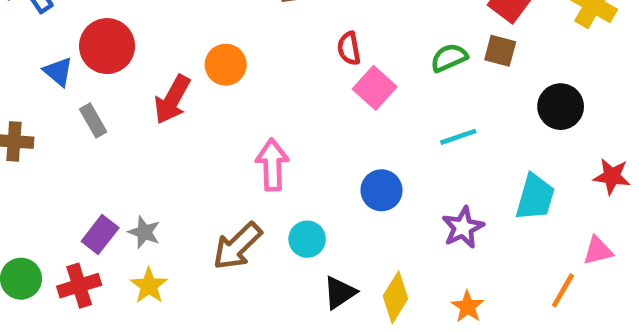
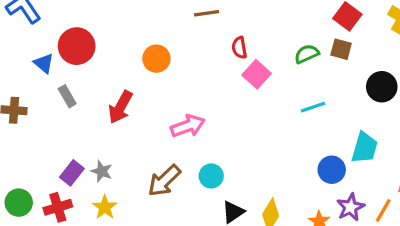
red arrow: (172, 100) -> (120, 107), moved
pink arrow: (272, 165) -> (188, 126), turned 72
blue circle: (382, 190) -> (332, 170), moved
purple star: (463, 227) -> (350, 207), moved

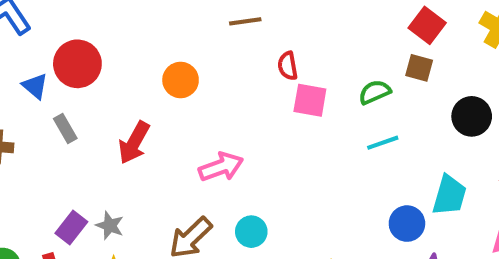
green semicircle: (307, 54) -> (375, 92), moved
pink square: (257, 74) -> (310, 100), turned -32

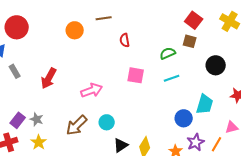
red circle: (77, 64) -> (17, 27), moved
orange circle: (181, 80) -> (75, 30), moved
pink square: (310, 100) -> (136, 75), moved

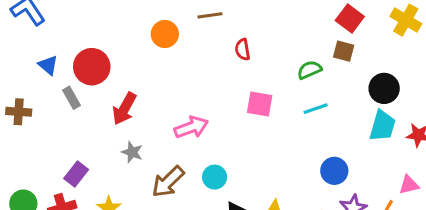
red circle: (17, 27) -> (92, 67), moved
cyan trapezoid: (205, 104) -> (382, 126), moved
gray star: (37, 119) -> (132, 152), moved

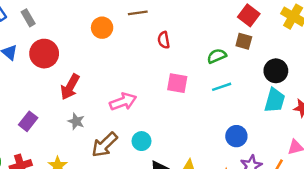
gray rectangle: (72, 98) -> (28, 18), moved
purple rectangle: (76, 174) -> (28, 121), moved

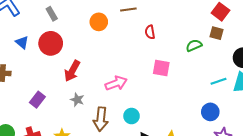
gray rectangle: (28, 18) -> (52, 14), moved
cyan line: (222, 87) -> (218, 81), moved
brown arrow: (105, 145) -> (101, 119), turned -40

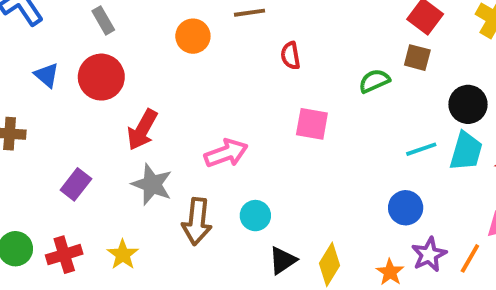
gray star: (77, 100) -> (152, 184), size x1.5

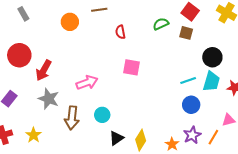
red circle: (101, 77) -> (19, 55), moved
green semicircle: (374, 81) -> (161, 24), moved
blue circle: (406, 208) -> (191, 105), moved

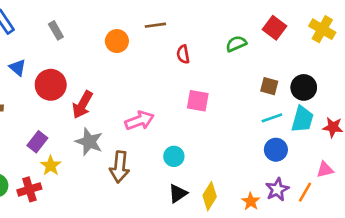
brown square: (186, 33) -> (269, 86), moved
cyan circle: (102, 115) -> (174, 156), moved
yellow star: (33, 135) -> (51, 166), moved

